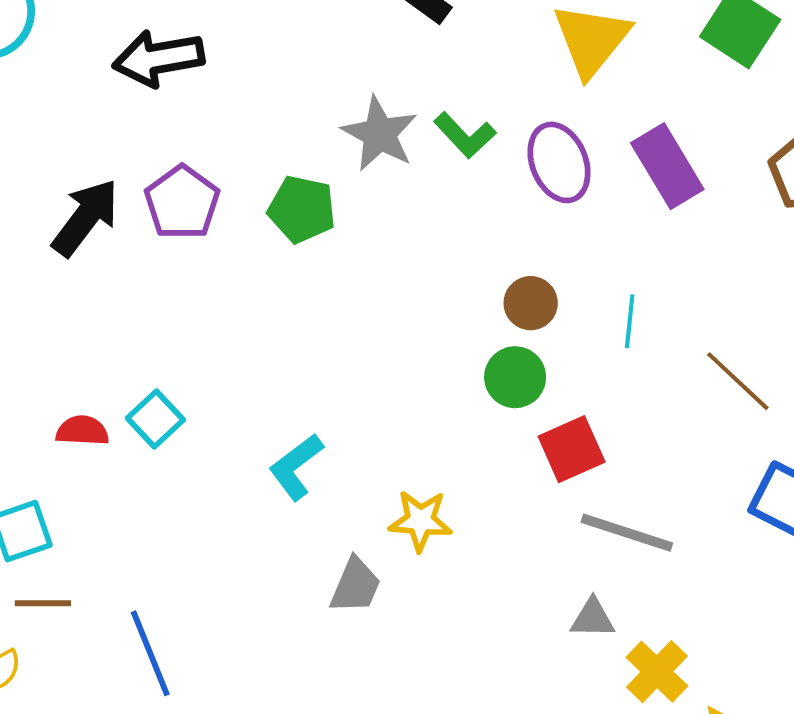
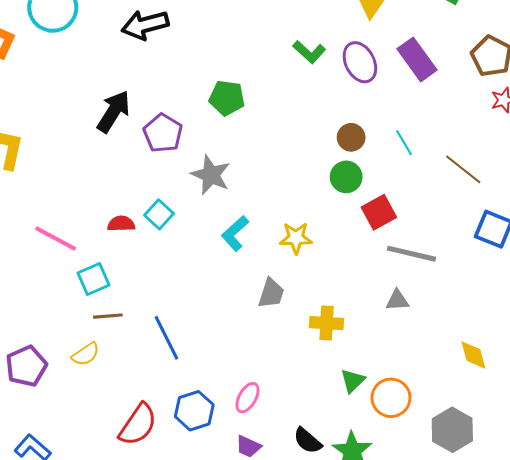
gray star: (380, 134) -> (211, 175), moved
purple pentagon: (182, 202) -> (163, 133), moved
cyan line: (630, 321) -> (404, 143), turned -32
yellow star: (420, 521) -> (296, 238), moved
yellow cross: (657, 672) -> (327, 323), moved, turned -36

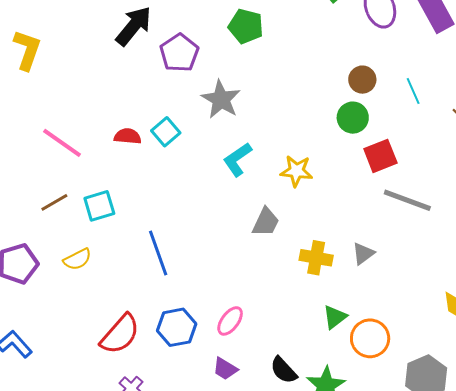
cyan square: (93, 279) -> (99, 206), moved
gray triangle: (397, 300) -> (363, 253), moved, turned -40
brown line: (108, 316) -> (54, 202), moved, turned -32

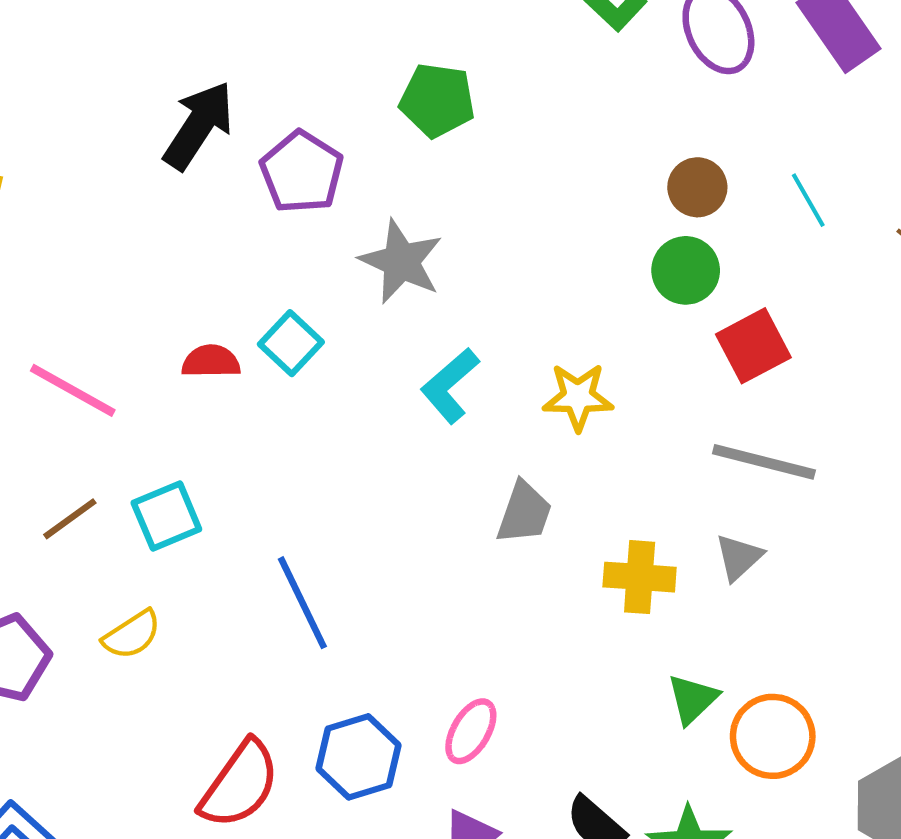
gray line: (407, 200) -> (764, 462), moved

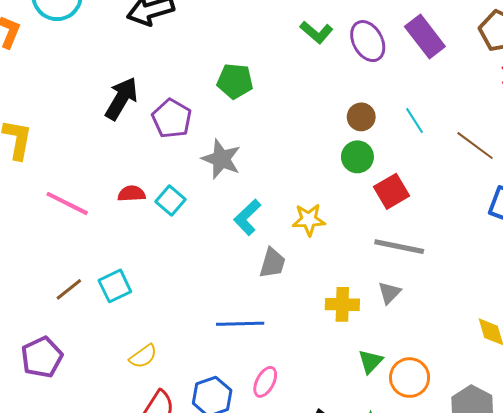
red semicircle: (211, 361) -> (131, 194), moved
pink line: (73, 390) -> (67, 203), moved
gray trapezoid: (524, 513) -> (272, 263), moved
blue line: (302, 603) -> (240, 324), moved, turned -63
yellow semicircle: (132, 635) -> (143, 356), moved

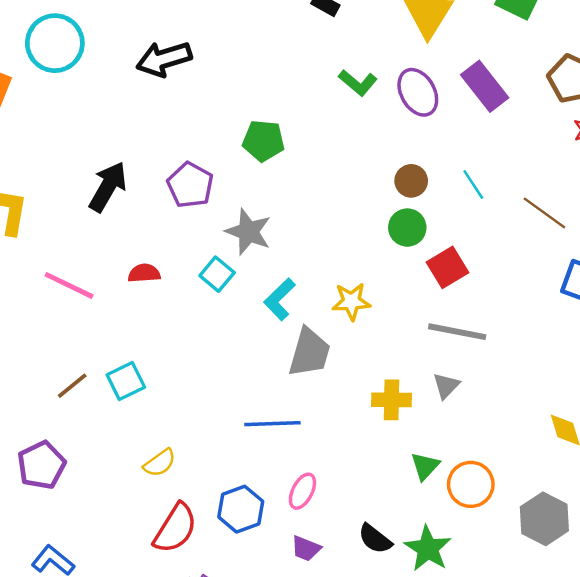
black arrow: (121, 99) -> (108, 187), moved
cyan square: (170, 200) -> (217, 274), moved
gray trapezoid: (272, 263) -> (309, 352), size x1.4

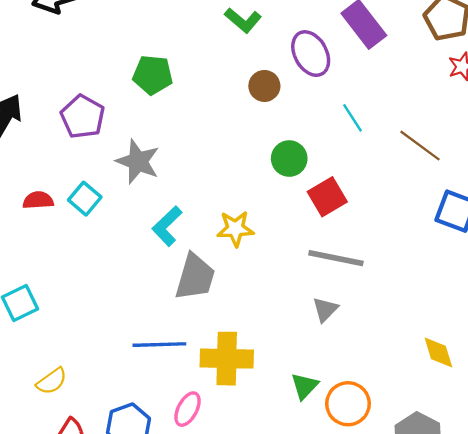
purple ellipse: (418, 92) -> (311, 54), moved
brown circle: (411, 181) -> (264, 86), moved
cyan square: (217, 274) -> (85, 199), moved
yellow cross: (391, 400) -> (227, 359), moved, size x1.4

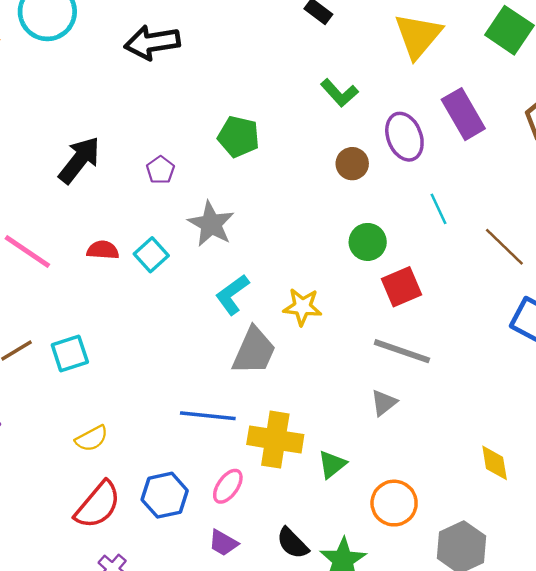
purple pentagon: (83, 117) -> (160, 170), size x0.6
green triangle: (304, 386) -> (332, 464), moved

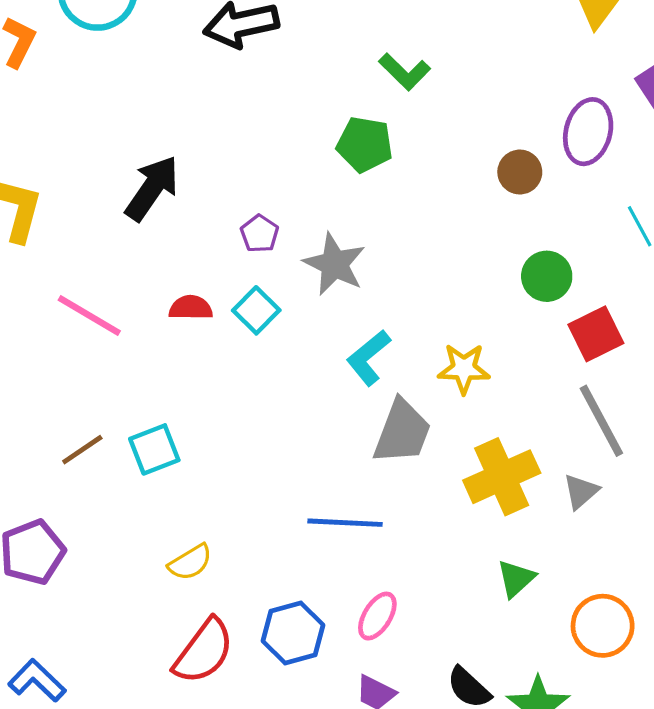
green L-shape: (339, 93) -> (405, 72), moved
purple ellipse: (404, 137) -> (588, 132), turned 39
purple pentagon: (160, 170) -> (260, 234), moved
gray line: (402, 351) -> (601, 421), turned 46
yellow cross: (275, 440) -> (502, 477), moved, turned -30

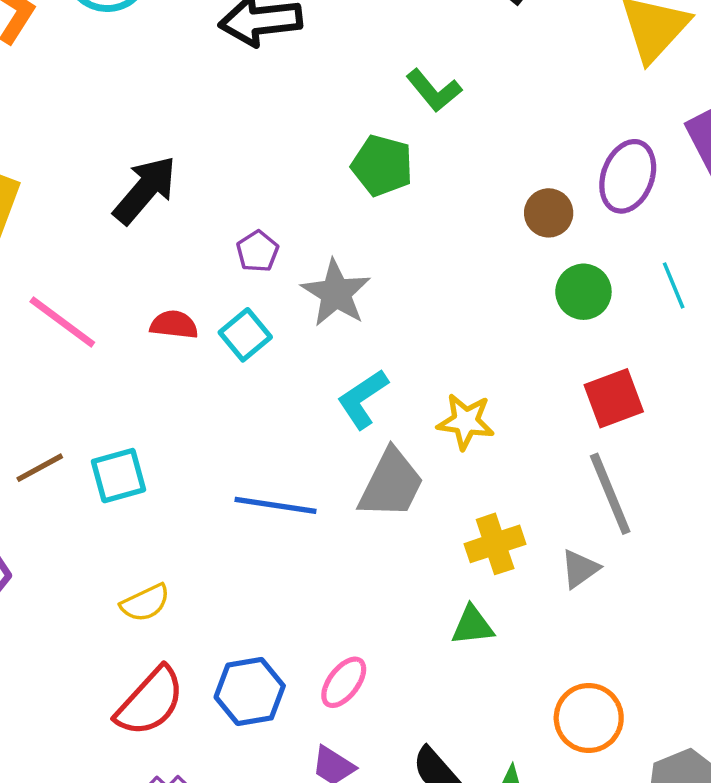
green circle: (547, 276) -> (583, 292), moved
yellow cross: (502, 477) -> (495, 544), size x0.7
blue line: (345, 523) -> (275, 505), moved
green triangle: (516, 579) -> (472, 626), moved, turned 30

